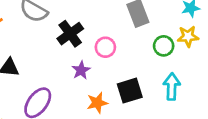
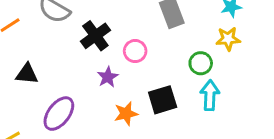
green circle: (164, 46) -> (201, 63), moved

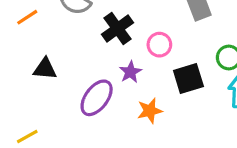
black square: (163, 100) -> (188, 78), moved
purple ellipse: (59, 114) -> (97, 98), moved

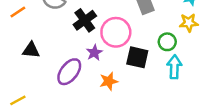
pink circle: (159, 45) -> (116, 32), size x1.6
black square: (188, 78) -> (137, 57), turned 30

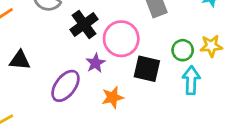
yellow star: (189, 23) -> (211, 46), moved

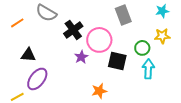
yellow star: (211, 46) -> (162, 36), moved
purple ellipse: (65, 86) -> (37, 79), moved
orange star: (113, 97) -> (99, 91), moved

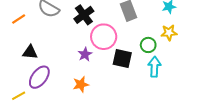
black cross: (73, 30) -> (84, 15), moved
orange star: (99, 91) -> (81, 84), moved

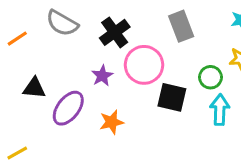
purple star: (85, 54) -> (102, 76), moved
purple ellipse: (39, 77) -> (68, 108), moved
orange star: (81, 84) -> (112, 122), moved

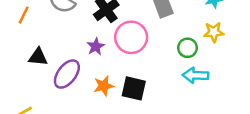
orange line: (17, 39) -> (24, 15), turned -30
black square: (172, 97) -> (134, 88), moved
cyan arrow: (220, 110) -> (195, 75), turned -90

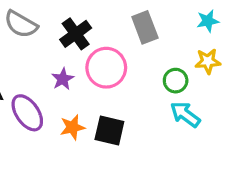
purple ellipse: (67, 74) -> (27, 113), turned -72
cyan arrow: (195, 75) -> (185, 114), turned 35

